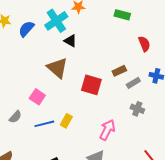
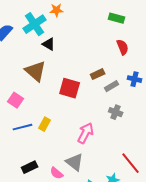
green rectangle: (122, 15) -> (117, 18), moved

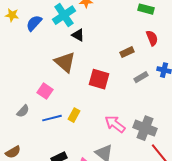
brown rectangle: (98, 74) -> (127, 52), moved
gray cross: (116, 112) -> (145, 128), moved, size x1.6
pink arrow: (86, 133) -> (115, 124), turned -80

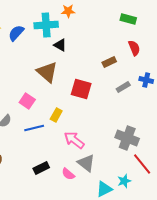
cyan cross: (64, 15) -> (46, 25), turned 30
yellow rectangle: (74, 115) -> (56, 115), moved
pink arrow: (115, 124) -> (74, 140), moved

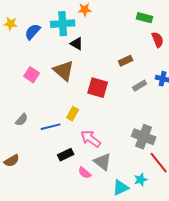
red semicircle: (134, 48) -> (158, 40), moved
pink square: (27, 101) -> (32, 75), moved
black rectangle: (41, 168) -> (66, 155), moved

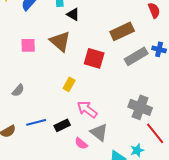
brown rectangle: (126, 61) -> (122, 31), size x1.6
pink square: (32, 75) -> (28, 45), turned -35
gray rectangle: (140, 86) -> (136, 56), size x1.6
blue line: (51, 127) -> (36, 122), moved

